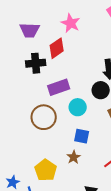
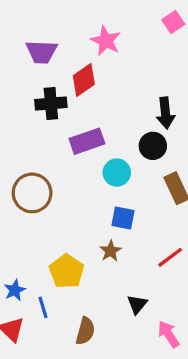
brown circle: (44, 117) -> (32, 193), moved

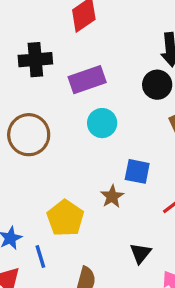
black cross: (51, 104) -> (35, 60), moved
cyan circle: (117, 173) -> (102, 123), moved
blue square: (123, 218) -> (137, 171), moved

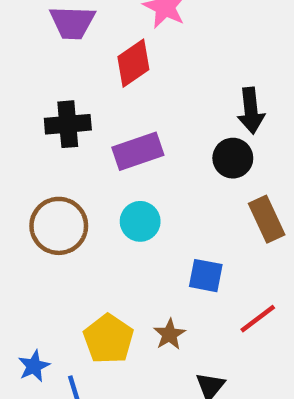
cyan circle: (102, 123) -> (140, 221), moved
brown star: (112, 196) -> (170, 334), moved

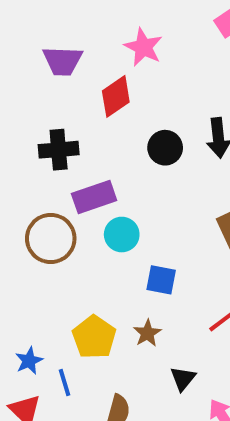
purple rectangle: (138, 151) -> (94, 197), moved
black circle: (233, 158) -> (165, 148), moved
blue square: (206, 276) -> (161, 280), moved

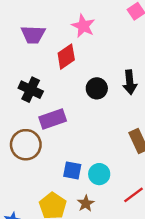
black cross: (59, 150) -> (31, 90), turned 30
cyan circle: (122, 235) -> (99, 174), moved
blue square: (161, 280) -> (72, 170), moved

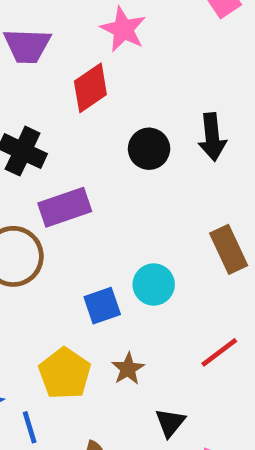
blue square: (72, 170) -> (102, 306), turned -30
cyan circle: (99, 174) -> (154, 285), moved

